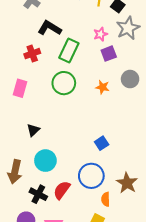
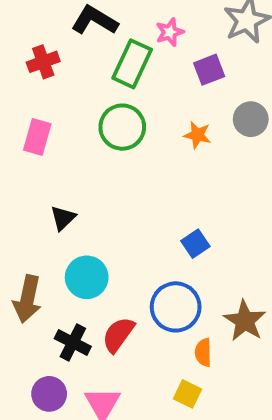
pink star: (100, 34) -> (170, 32), moved
red cross: (32, 54) -> (43, 62), moved

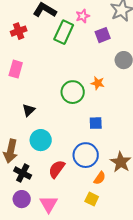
green circle: (122, 127) -> (73, 92), moved
orange star: (197, 135) -> (98, 83), moved
blue square: (195, 244) -> (96, 123), turned 32
black cross: (73, 343) -> (23, 173), moved
orange semicircle: (203, 352) -> (100, 178), turned -144

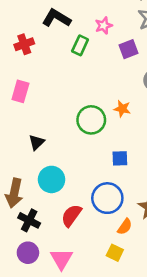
green rectangle: (64, 32) -> (80, 45), size x0.7

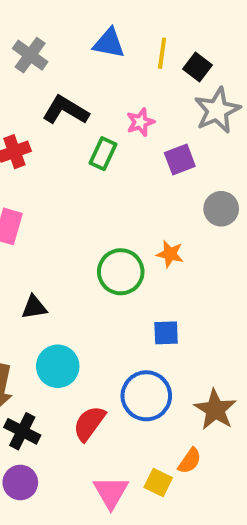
black triangle: (37, 142) -> (34, 307), turned 35
orange semicircle: (125, 227) -> (190, 461), moved
pink triangle: (61, 259) -> (111, 492), moved

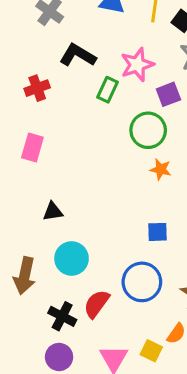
pink star: (140, 122) -> (137, 65), size x1.5
green circle: (121, 272) -> (148, 130), moved
black cross: (22, 431) -> (62, 316), moved
purple circle: (20, 482) -> (59, 357), moved

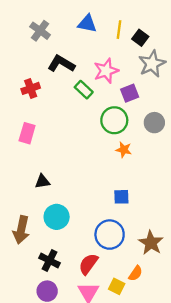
green rectangle: (107, 90) -> (84, 90), turned -72
red semicircle: (97, 304) -> (88, 264), moved

